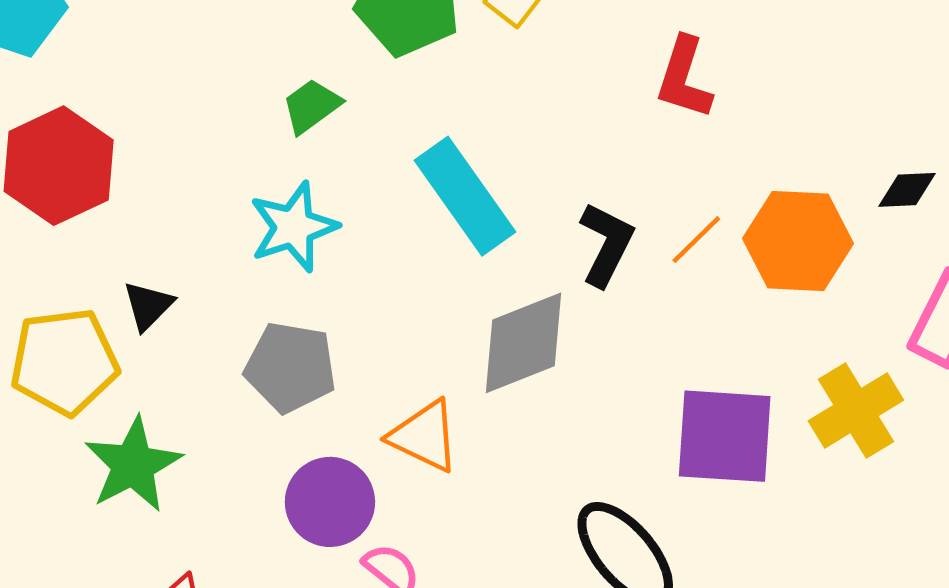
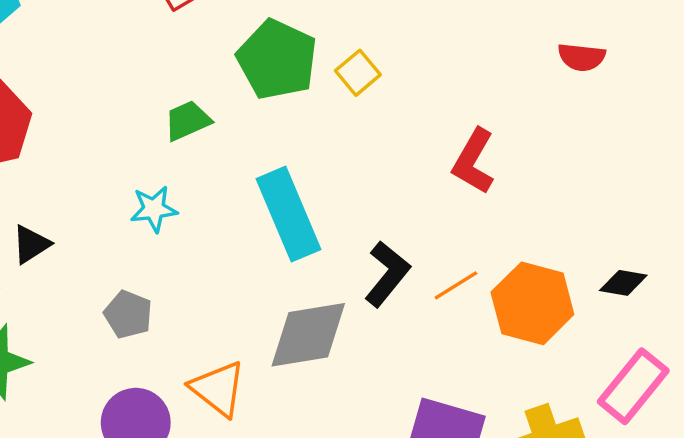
cyan star: (294, 227) -> (154, 209), size x0.7
gray pentagon: (290, 367) -> (128, 314), size x0.7

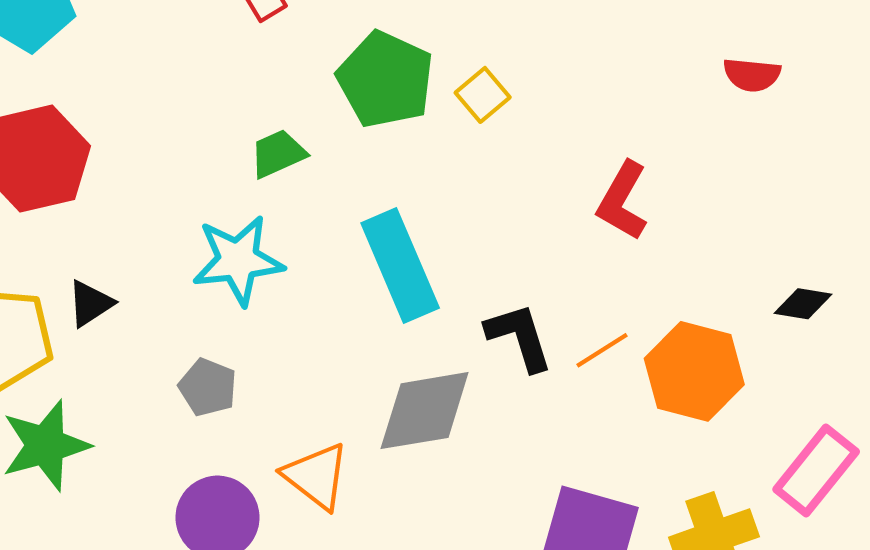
cyan star: (154, 209) -> (238, 260), size x1.6
black L-shape: (387, 274) -> (519, 337), turned -56
black diamond: (623, 283) -> (803, 304), moved

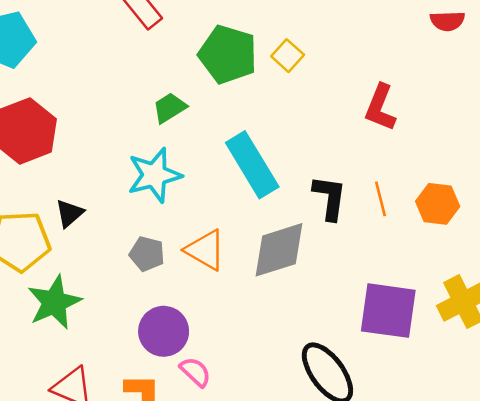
black L-shape: (519, 337) -> (330, 198), turned 33
orange line: (602, 350) -> (380, 199), turned -64
orange hexagon: (694, 371) -> (438, 204), size x0.7
orange triangle: (316, 476) -> (205, 250), moved

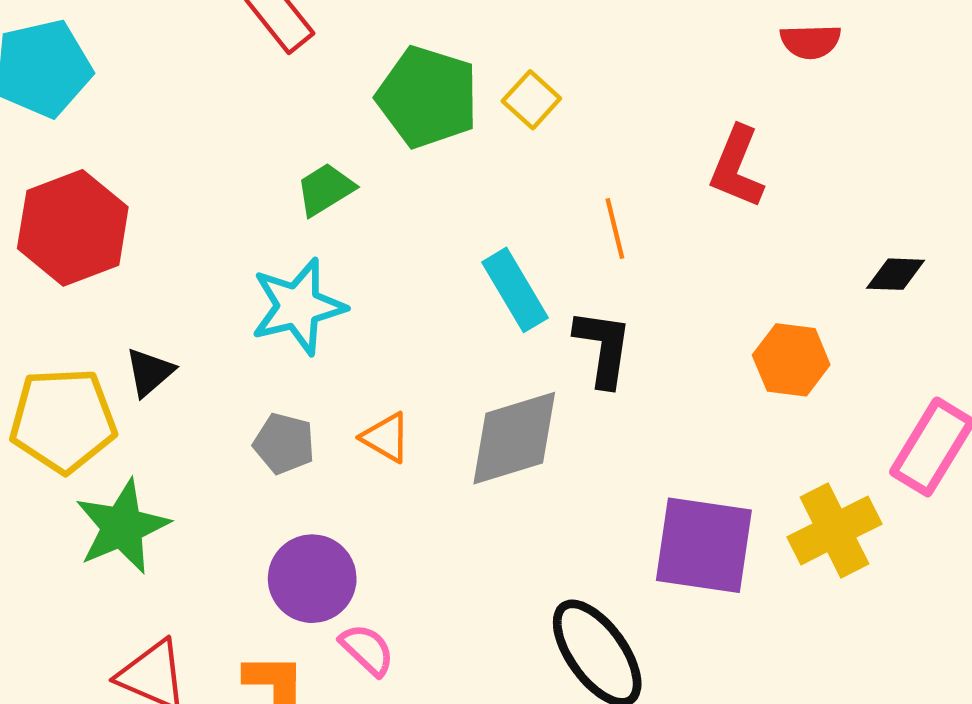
red L-shape: (380, 107) -> (737, 167), moved
cyan rectangle: (252, 165) -> (515, 290), moved, size x0.7
orange line: (380, 199) -> (615, 228), moved
orange triangle: (205, 250) -> (386, 437), size x0.7

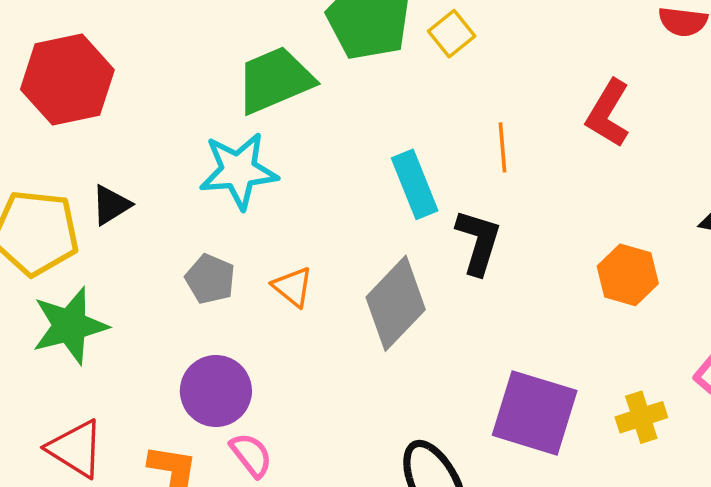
green trapezoid: (325, 189) -> (275, 80), size x1.6
gray diamond: (514, 438) -> (396, 303), turned -38
yellow cross: (834, 530) -> (641, 417), size x0.7

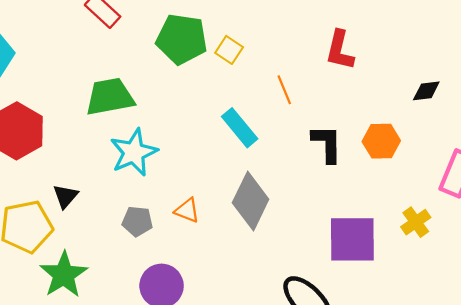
yellow square: (452, 34) -> (229, 50), moved
green trapezoid: (275, 80) -> (110, 97), moved, turned 30
black L-shape: (478, 242) -> (327, 144), moved

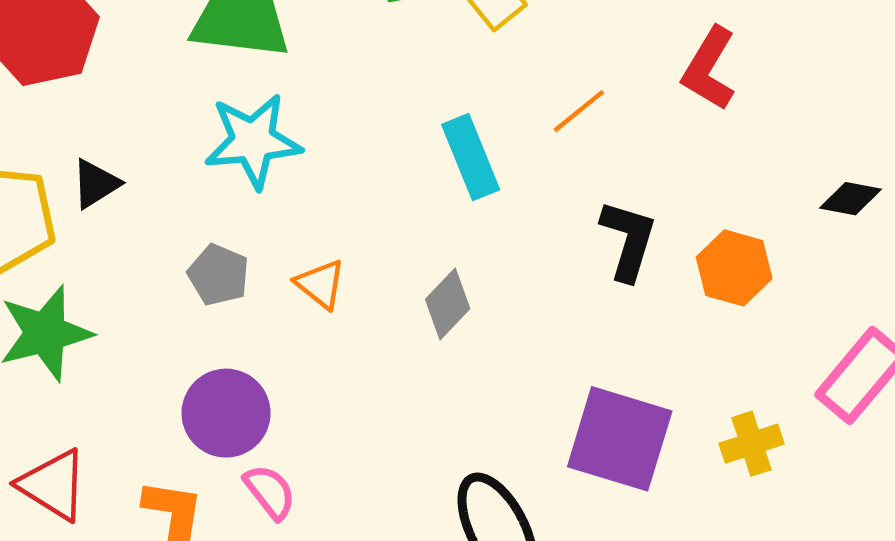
orange line: (284, 90) -> (579, 111), turned 56
gray diamond: (251, 201) -> (448, 304), size x0.6

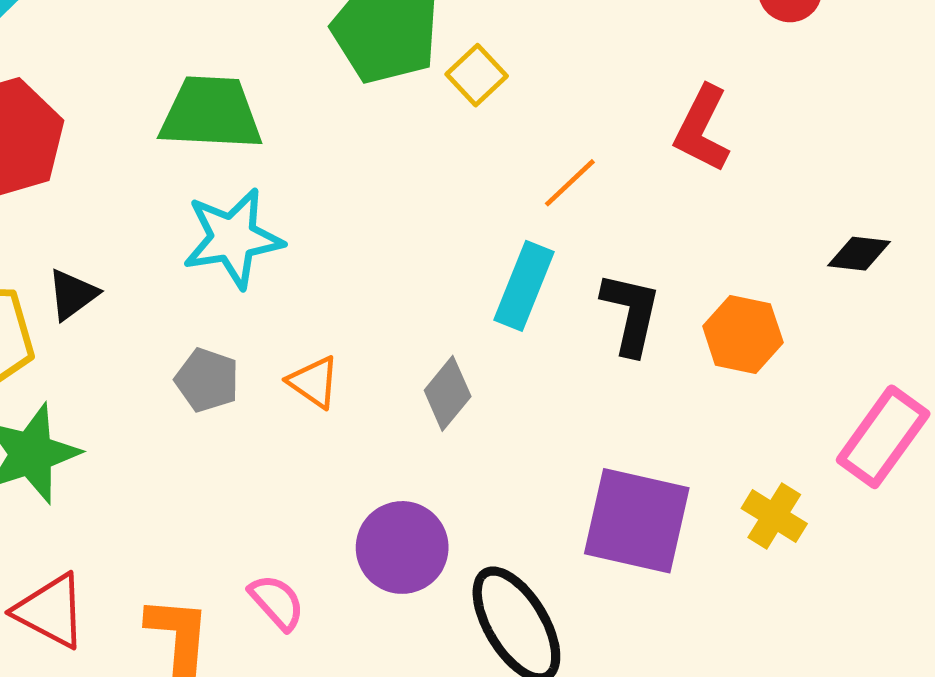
cyan rectangle: (471, 157) -> (524, 286), moved, turned 48
purple circle: (226, 413) -> (402, 547), moved
yellow cross: (751, 444) -> (774, 516), turned -36

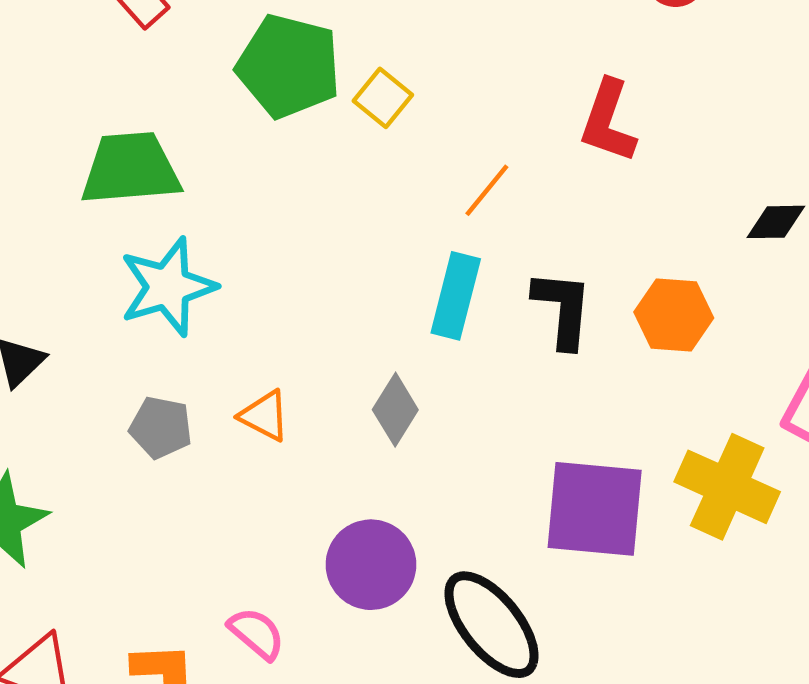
yellow cross: (774, 516) -> (727, 487), size x1.6

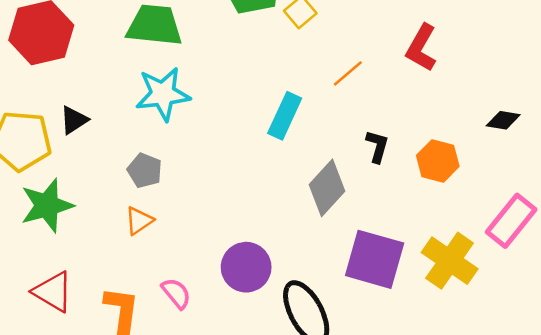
cyan rectangle: (456, 296) -> (285, 116), moved
black L-shape: (563, 309) -> (377, 146), size x0.7
gray diamond: (395, 410) -> (327, 188), moved, size x1.4
orange triangle: (264, 416) -> (139, 221), moved, turned 48

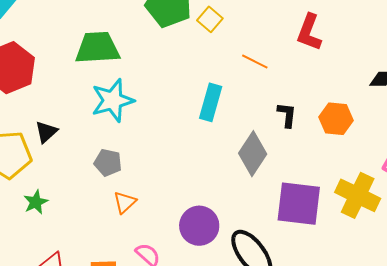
orange line: (348, 73) -> (255, 62), turned 76
green star: (47, 205) -> (36, 202), size x0.6
orange triangle: (139, 221) -> (125, 202), moved

